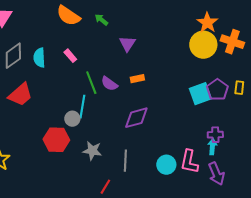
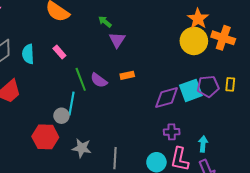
green arrow: (101, 20) -> (105, 22), moved
purple pentagon: (217, 90) -> (208, 86), turned 30
purple diamond: (136, 118) -> (167, 98), moved
purple cross: (215, 135) -> (172, 132), moved

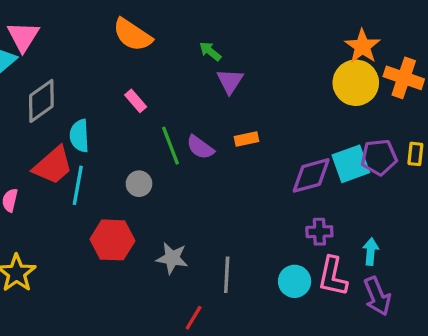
cyan semicircle: (28, 54) -> (79, 136), moved
cyan line: (72, 104) -> (78, 185), moved
gray circle: (61, 116) -> (139, 184), moved

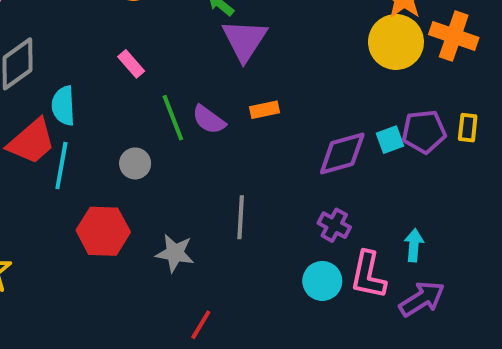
purple triangle: (230, 81) -> (245, 40), size x1.4
cyan square: (351, 164) -> (390, 140), size x0.6
purple cross: (319, 232) -> (334, 225), moved, turned 30
gray line: (227, 275) -> (241, 217), moved
purple arrow: (377, 296) -> (422, 299), turned -99

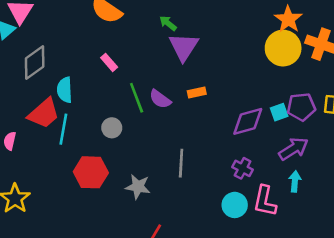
purple arrow: (422, 299) -> (294, 149), moved

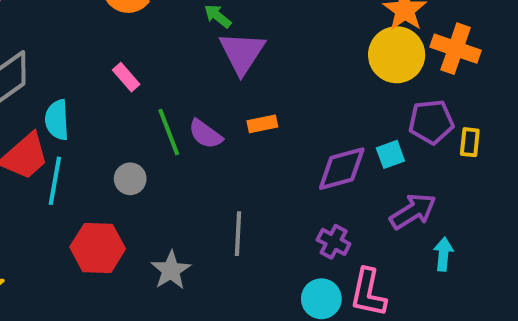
purple pentagon: (301, 107) -> (431, 122), moved
cyan arrow: (295, 181) -> (443, 254), moved
gray star: (138, 187) -> (171, 270), turned 30

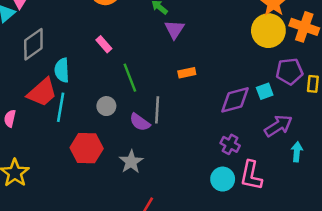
purple triangle: (242, 53) -> (174, 29), size x0.7
purple semicircle: (205, 134) -> (140, 122), moved
gray line: (238, 234) -> (157, 110), moved

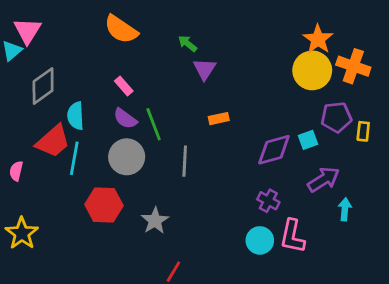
gray circle: (106, 106) -> (127, 157), size x1.6
purple semicircle: (140, 122) -> (125, 119), moved

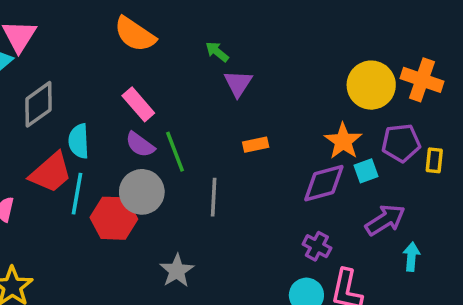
orange star: (318, 39) -> (343, 141), moved
pink rectangle: (124, 86) -> (138, 104), size x1.4
red hexagon: (104, 205) -> (114, 218), moved

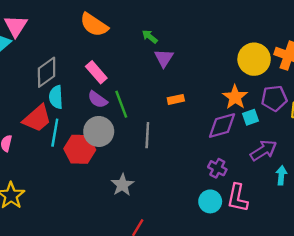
gray diamond: (38, 104) -> (47, 72), moved

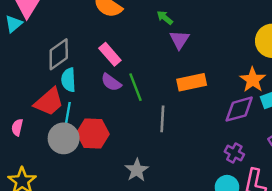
orange rectangle: (176, 99) -> (192, 82), size x1.6
gray circle: (99, 131) -> (64, 138), moved

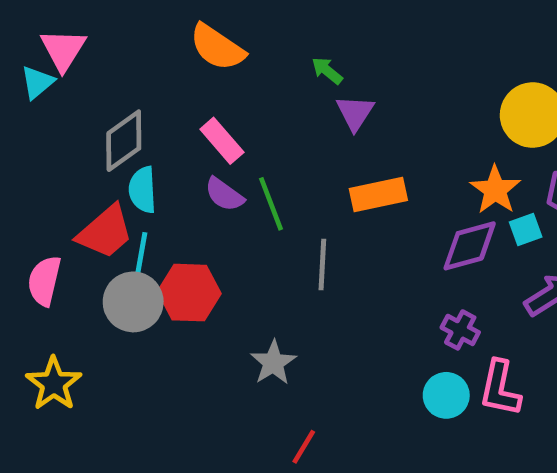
pink semicircle: (17, 127) -> (44, 281), size x1.5

